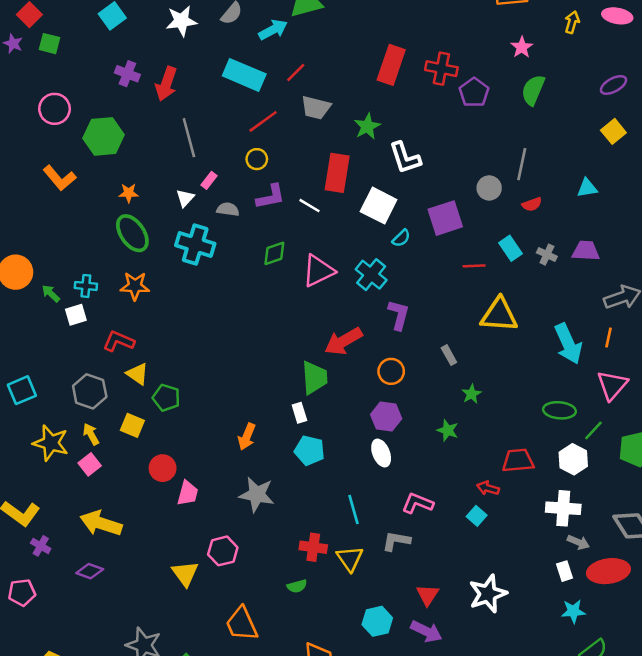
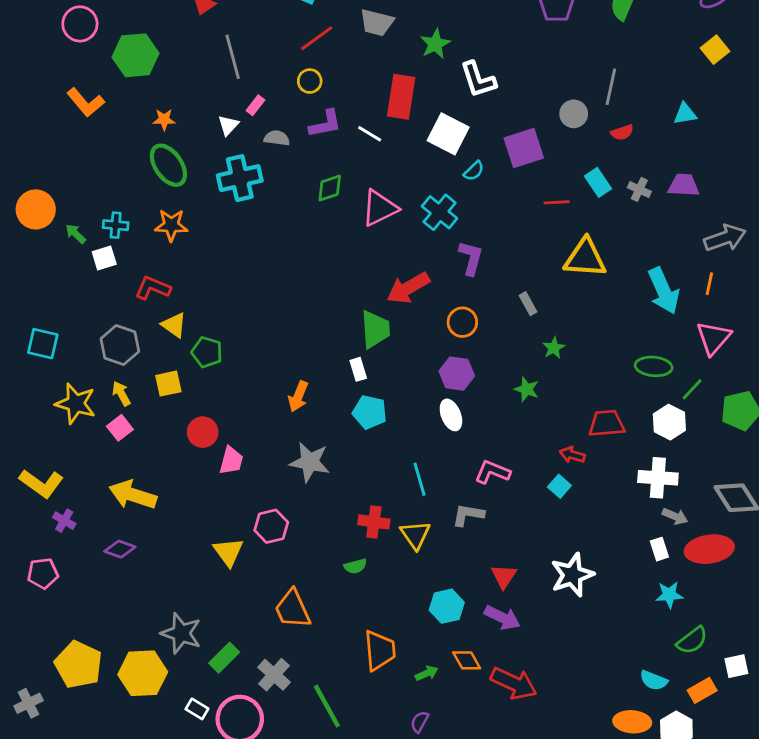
cyan cross: (195, 244) -> (240, 178), turned -30
cyan square: (22, 390) -> (43, 344), turned 36
yellow square: (132, 425) -> (168, 384), turned -35

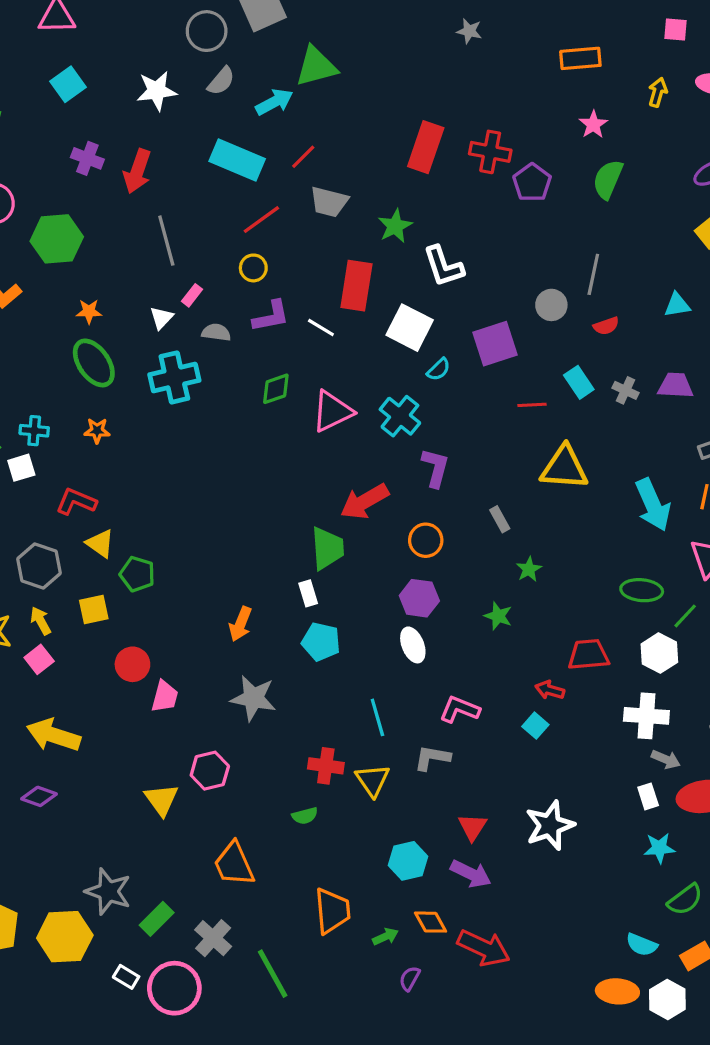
orange star: (171, 225) -> (97, 431), size x0.7
purple semicircle: (420, 722) -> (410, 978), moved

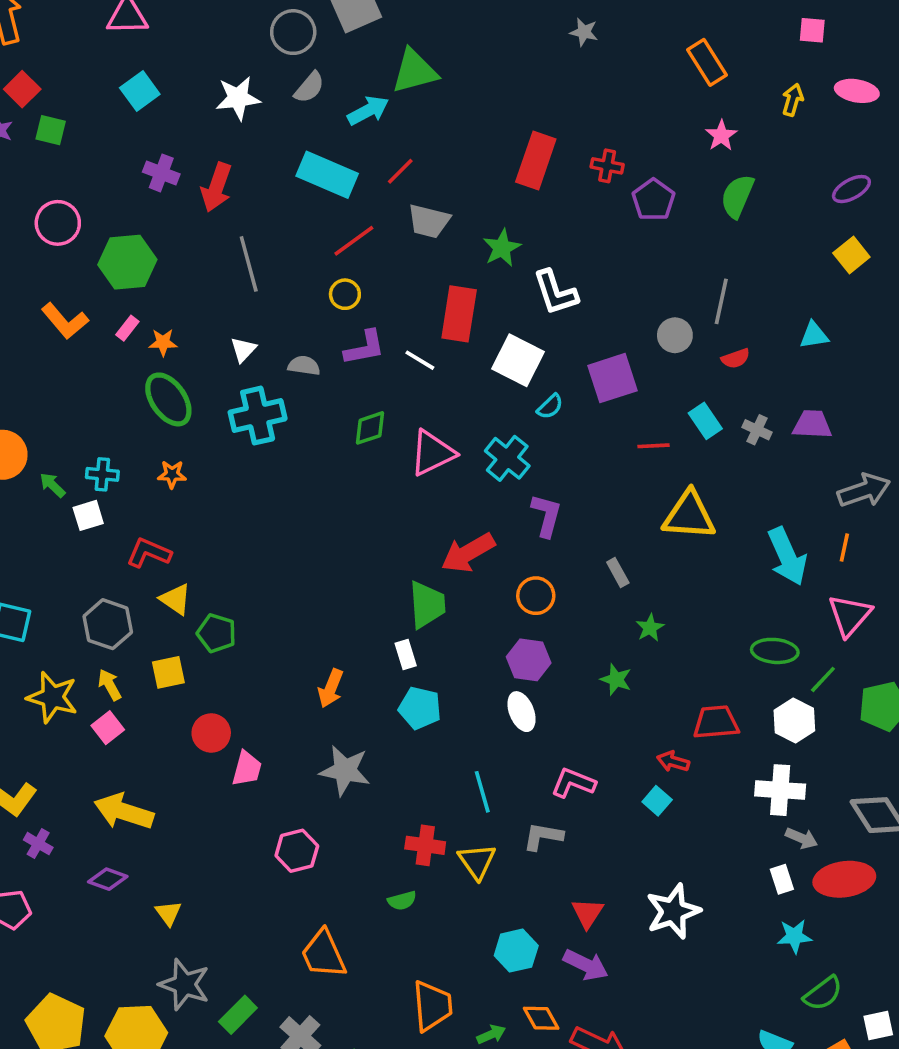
orange rectangle: (580, 58) -> (707, 62), turned 63
red cross: (490, 152) -> (607, 166), size x0.7
pink rectangle: (192, 295) -> (127, 328), moved
yellow triangle: (161, 800) -> (168, 913), moved, size x0.7

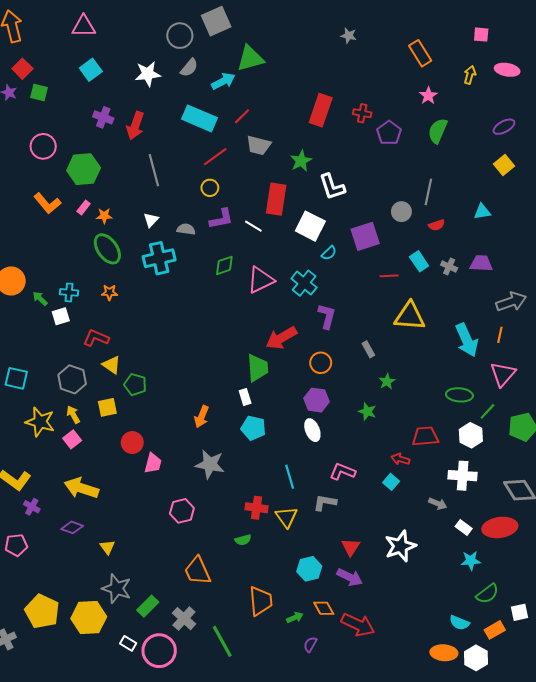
gray arrow: (802, 838) -> (438, 504), moved
white rectangle: (782, 879) -> (464, 527), turned -35

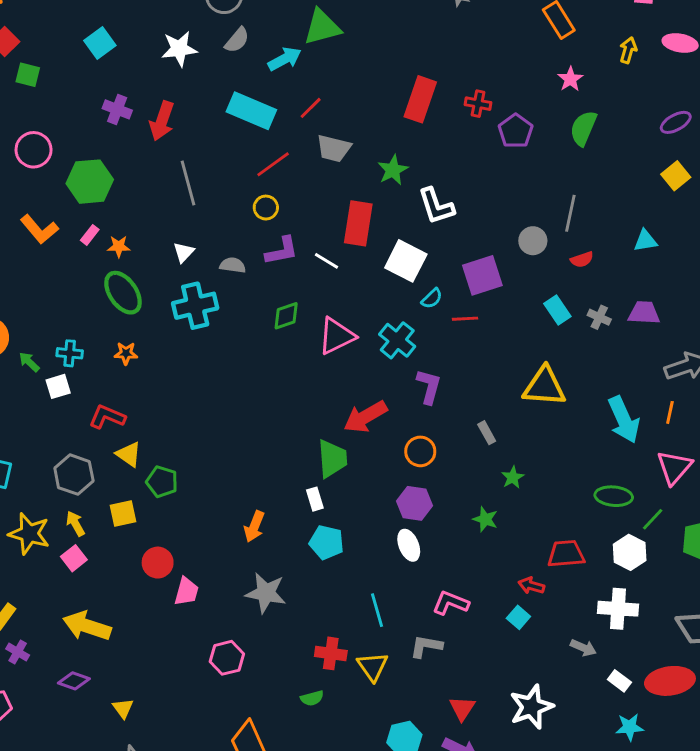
red line: (389, 276) -> (465, 319), moved

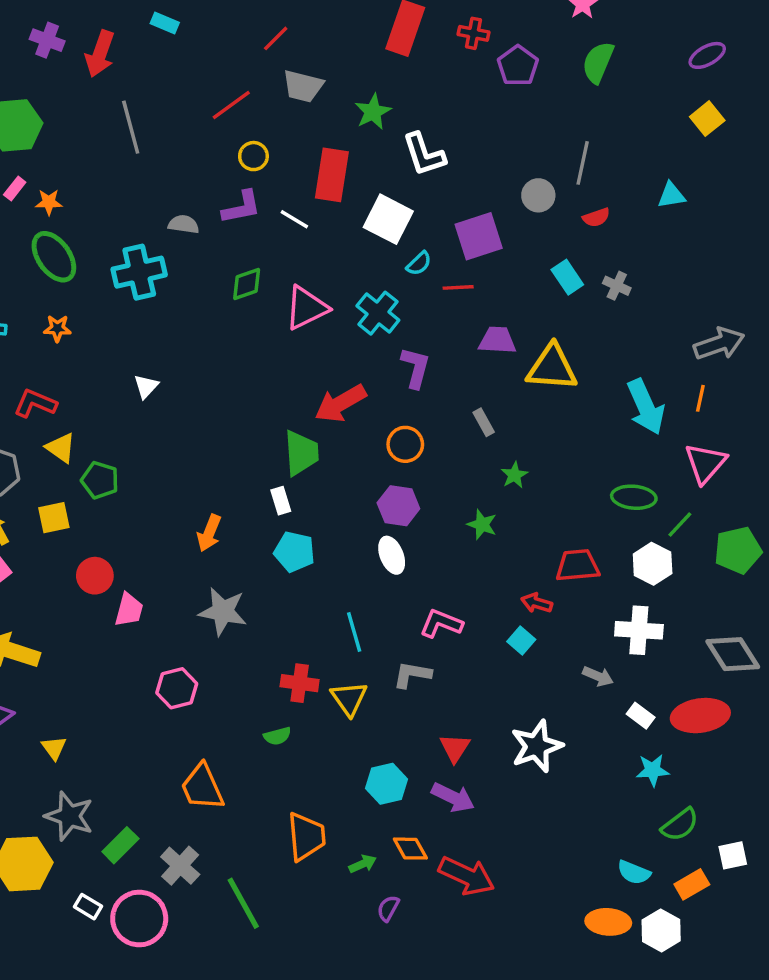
cyan rectangle: (251, 111) -> (165, 23), moved, size x0.5
yellow circle: (266, 208) -> (253, 156), moved
white triangle: (184, 252) -> (146, 386), moved
purple trapezoid: (644, 313) -> (497, 340), moved

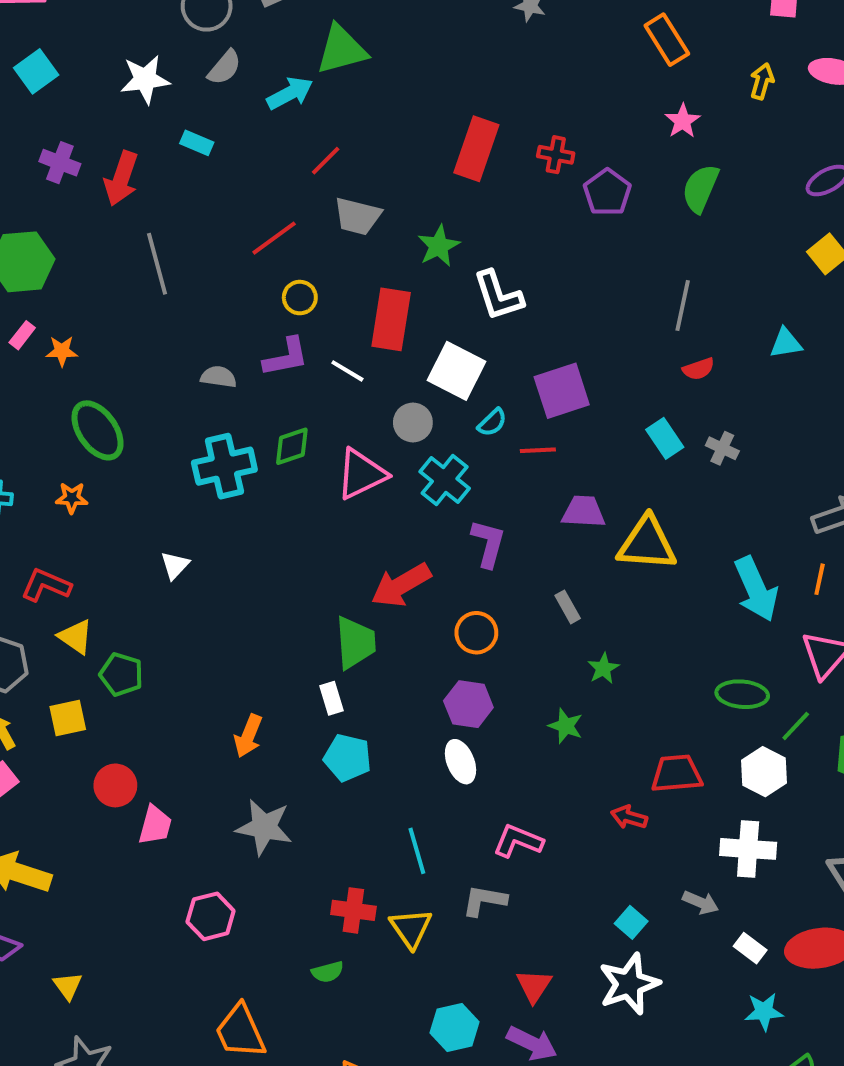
gray circle: (538, 195) -> (413, 422), moved
green ellipse: (54, 257) -> (98, 430), moved
cyan cross: (139, 272) -> (224, 466), moved
cyan square: (521, 640) -> (631, 922), moved

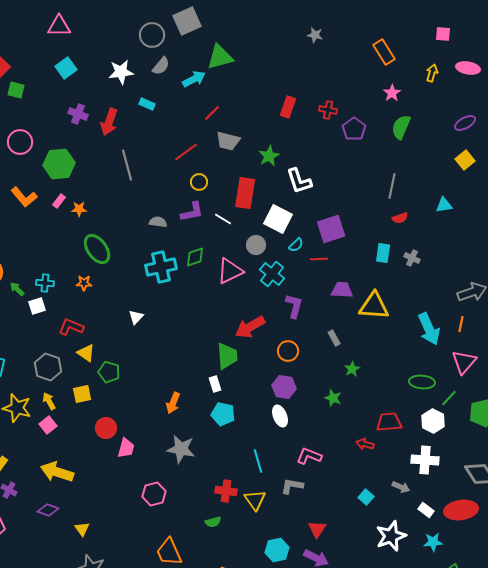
red rectangle: (476, 149) -> (288, 107), size x0.7
cyan rectangle: (665, 438) -> (383, 253), turned 42
white star: (629, 984) -> (391, 536), moved

